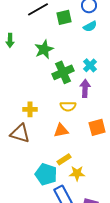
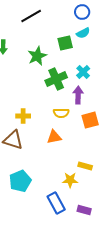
green square: (64, 17) -> (65, 43), moved
orange square: (97, 127) -> (90, 120), moved
yellow rectangle: (64, 159) -> (85, 166), moved, turned 48
cyan pentagon: (46, 174) -> (20, 181), moved, turned 30

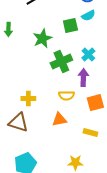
yellow rectangle: (85, 166) -> (90, 132), moved

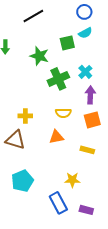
green star: (42, 38) -> (39, 56), turned -30
purple arrow: (83, 78) -> (90, 95), moved

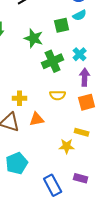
orange triangle: (56, 137) -> (37, 119), moved
yellow star: (72, 180) -> (67, 146), moved
purple rectangle: (86, 210) -> (81, 178), moved

